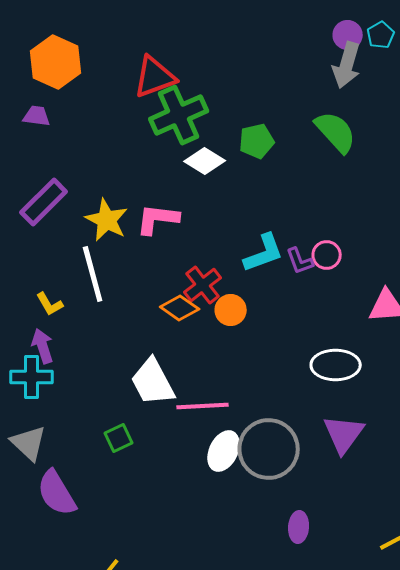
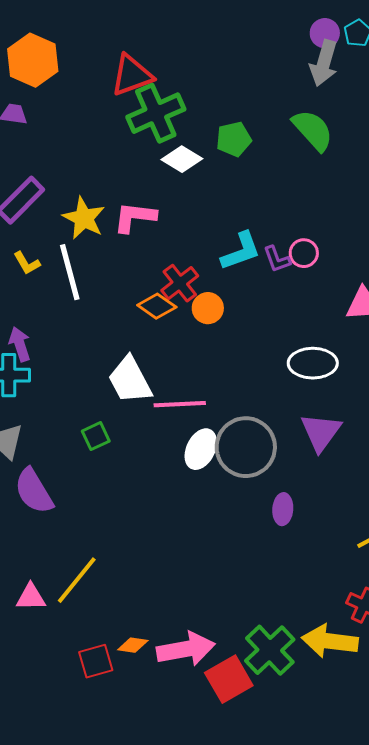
yellow L-shape: (50, 304) -> (27, 263), moved
purple ellipse: (299, 527) -> (283, 509), moved

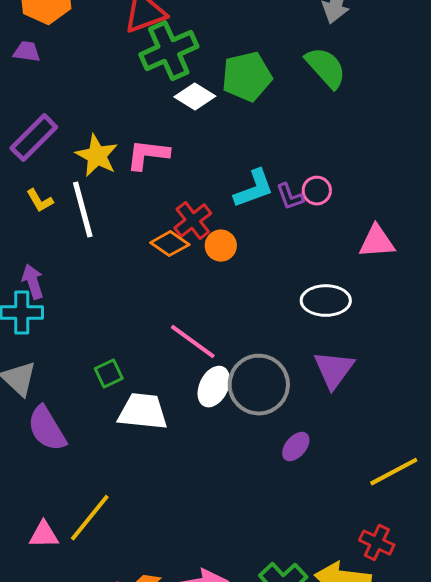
green pentagon: (234, 139) -> (247, 77), size x1.4
white trapezoid: (130, 380) -> (143, 412), moved, turned 124
pink line: (180, 404) -> (193, 342), turned 39
purple ellipse: (283, 509) -> (296, 447), turned 36

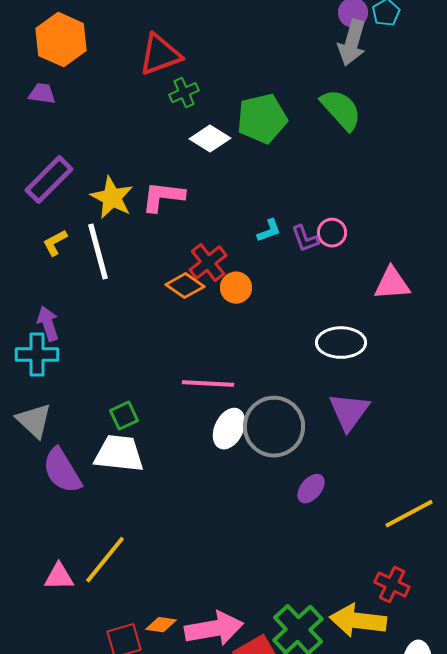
green cross: (169, 51) -> (184, 93), size x0.5
cyan L-shape: (254, 189) -> (269, 231), size x0.6
yellow L-shape: (40, 201) -> (55, 243), turned 92
pink line: (193, 342) -> (208, 384), turned -33
white trapezoid: (143, 412) -> (119, 454), moved

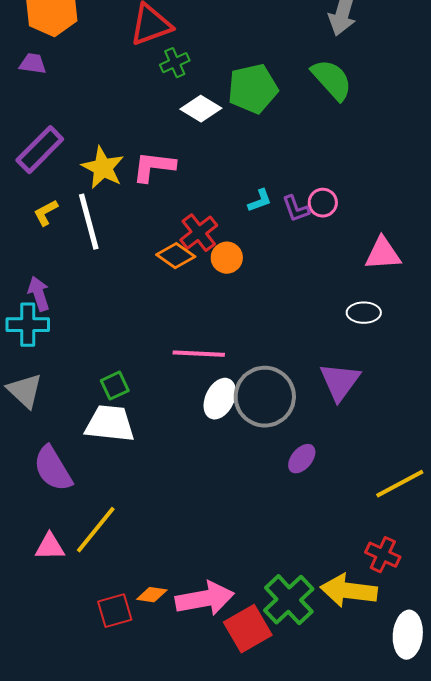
white ellipse: (341, 343) -> (364, 313), moved, size x0.7
purple semicircle: (62, 471) -> (53, 469), moved

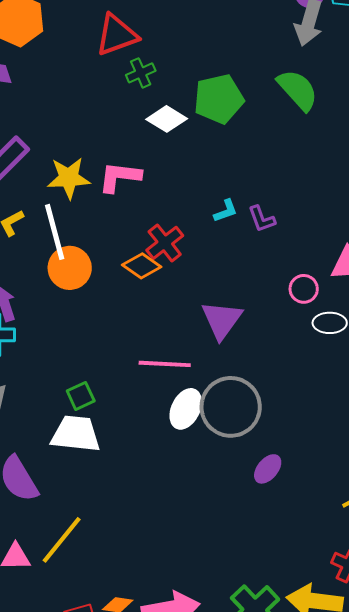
yellow star: (103, 168) -> (69, 178), turned -30
pink circle: (323, 203) -> (304, 289), moved
orange circle: (227, 258) -> (70, 268), moved, size x1.4
purple triangle: (340, 382) -> (222, 320), moved

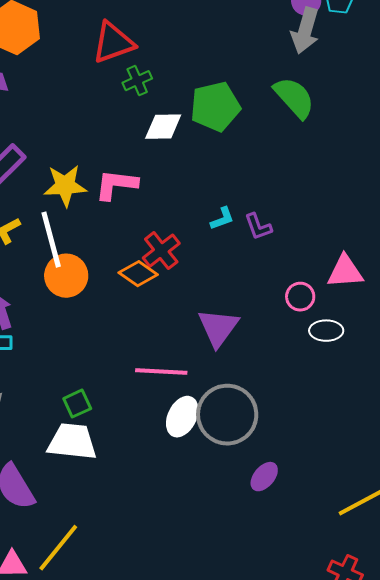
white diamond: (167, 119) -> (163, 127), turned -33

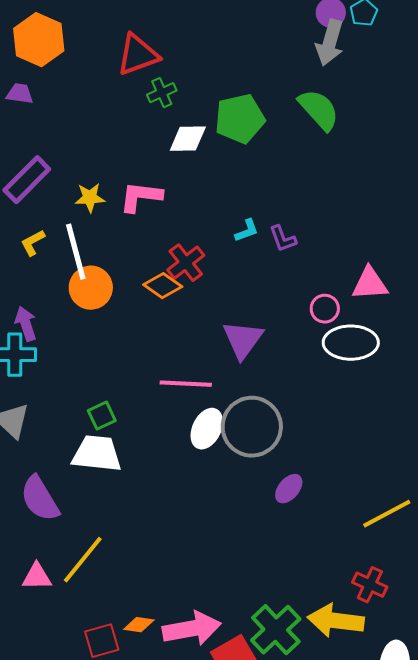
yellow star: (65, 186) -> (90, 198), size x0.7
white ellipse: (326, 331) -> (351, 343), size x1.6

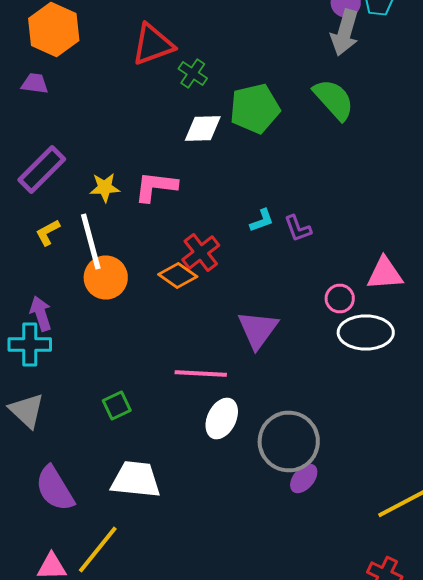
green cross: (162, 93) -> (193, 74), moved, turned -32
gray circle: (252, 427) -> (289, 442), moved
white trapezoid: (97, 454) -> (136, 480), moved

